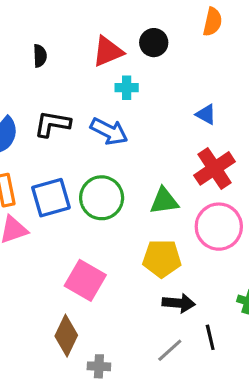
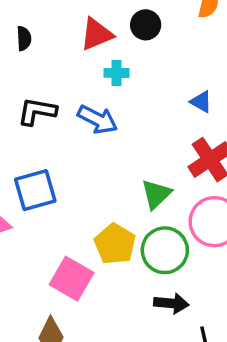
green circle: (102, 198) -> (165, 250), moved
green triangle: (164, 201) -> (156, 194), turned -36
yellow pentagon: (162, 258) -> (115, 244), moved, turned 30

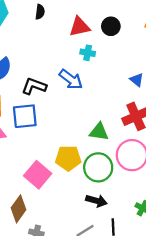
black semicircle: (24, 38) -> (40, 12), moved
black L-shape: (37, 111) -> (34, 86), moved
green triangle: (156, 194) -> (99, 132), turned 42
yellow pentagon: (115, 244) -> (68, 158), turned 30

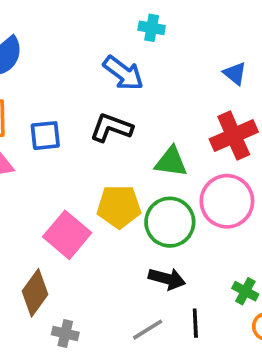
black L-shape: (34, 86) -> (111, 128), moved
blue square: (25, 116) -> (45, 136), size x0.7

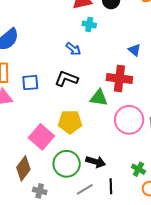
blue arrow: (123, 73) -> (73, 49), size x0.7
red cross: (234, 136) -> (119, 79), moved, turned 30
green circle: (170, 222) -> (67, 164), moved

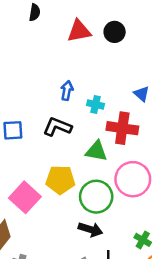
cyan cross: (89, 24) -> (95, 104), moved
blue arrow: (73, 49) -> (67, 91), turned -119
green circle: (67, 164) -> (96, 197), moved

